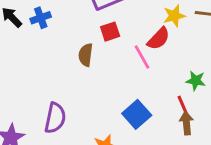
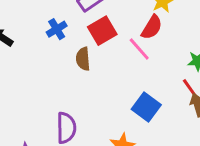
blue cross: (41, 18) -> (57, 29), moved
red square: (110, 32) -> (102, 31), size x1.4

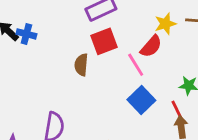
blue cross: (57, 29) -> (26, 34), moved, turned 36
blue square: (146, 107) -> (141, 100), moved

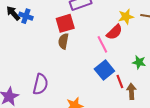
red square: (104, 41) -> (65, 23), moved
red line: (177, 110) -> (120, 81), moved

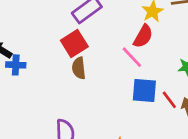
blue cross: (26, 16) -> (16, 65), moved
blue square: (104, 70) -> (144, 90), turned -30

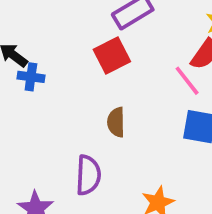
brown semicircle: (79, 68) -> (116, 122), moved

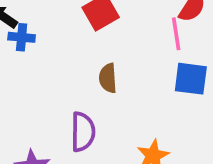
pink line: (187, 81) -> (176, 34), turned 32

